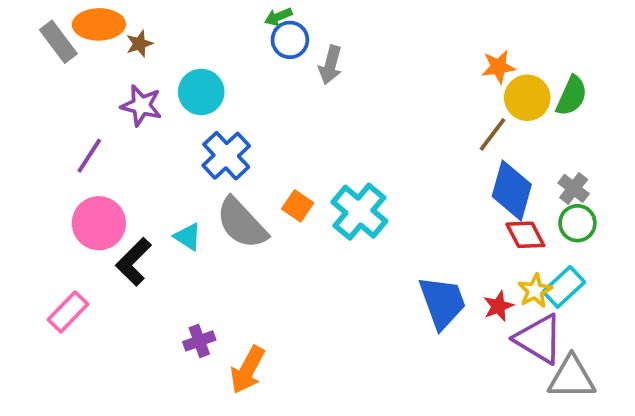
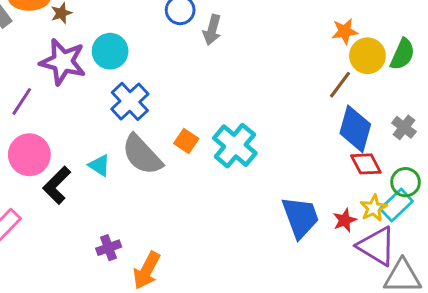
purple star: (141, 105) -> (63, 62), size x1.4
green circle: (577, 223) -> (406, 182), moved

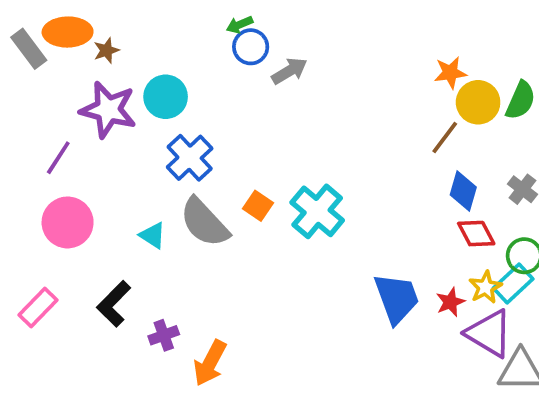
gray arrow: (212, 30) -> (289, 71), turned -136
blue diamond: (355, 129) -> (463, 191), size x0.7
black L-shape: (57, 185) -> (114, 304), moved

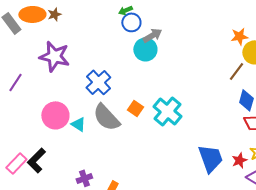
brown star: (106, 51) -> (54, 14), moved
cyan circle: (166, 97) -> (145, 49), moved
purple line: (58, 158) -> (15, 82), moved
pink circle: (68, 222) -> (55, 115), moved
black L-shape: (114, 304) -> (36, 160), moved

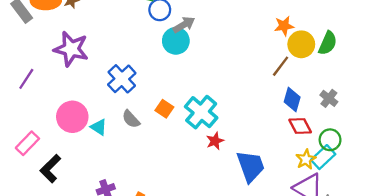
gray semicircle: (106, 117) -> (131, 119), size x0.6
red star: (239, 160) -> (215, 141), moved
pink rectangle: (16, 163) -> (27, 143), moved

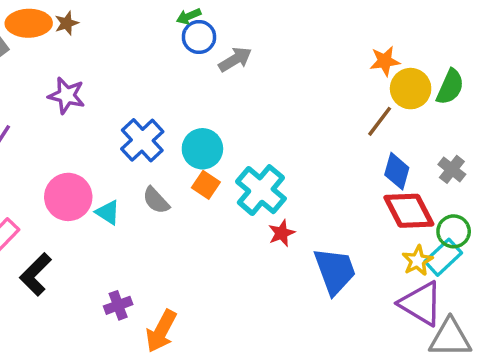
cyan circle: (176, 41) -> (202, 149), moved
purple star: (71, 49) -> (67, 95), size x0.7
red diamond: (300, 126) -> (409, 211), size x1.4

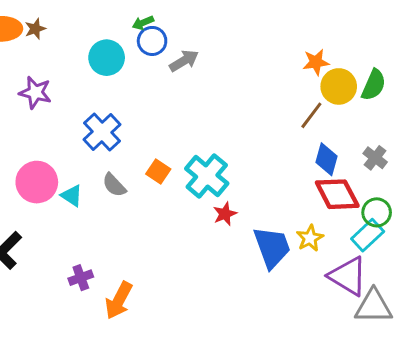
cyan circle: (202, 149) -> (107, 58), moved
yellow star: (417, 261) -> (310, 238), moved

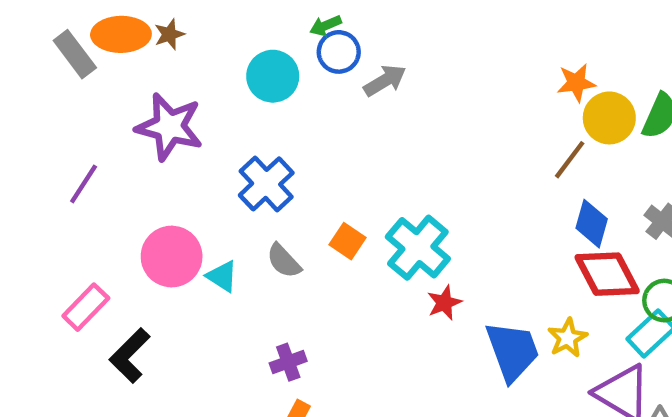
purple star: (35, 93) -> (169, 127), size x1.4
purple cross: (81, 278) -> (288, 362), moved

